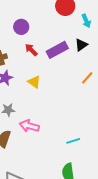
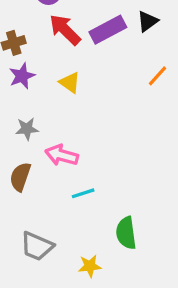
red arrow: (31, 50) -> (65, 30), size x1.5
cyan line: (73, 141) -> (83, 193), moved

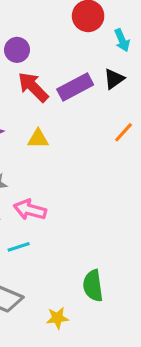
yellow triangle: (70, 83) -> (38, 139), turned -35
cyan line: (83, 193) -> (19, 247), moved

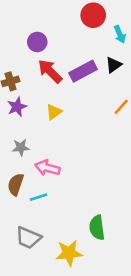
yellow triangle: (38, 139) -> (54, 112), turned -36
yellow star: (57, 318) -> (69, 253), size x1.5

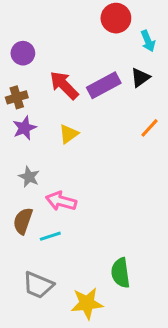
purple circle: (37, 42) -> (23, 53), moved
gray star: (21, 147) -> (29, 177), turned 30

